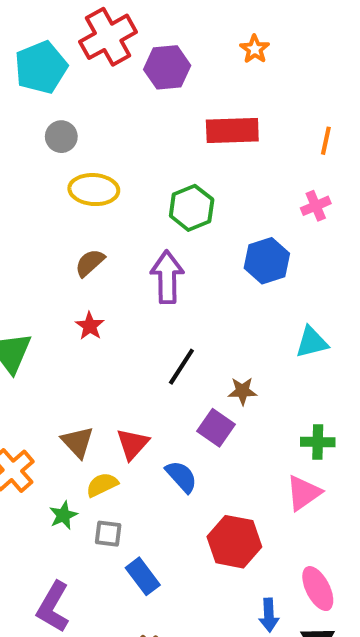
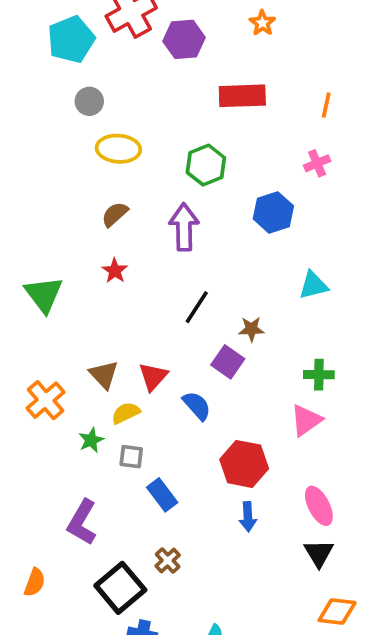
blue arrow: (269, 615) -> (248, 517), moved

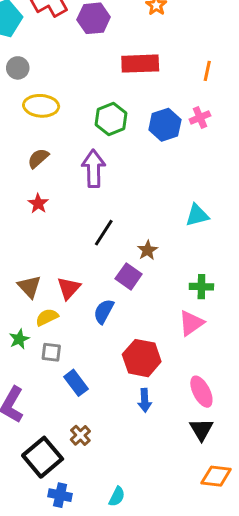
blue hexagon: (273, 212) -> (165, 125), moved
brown star: (251, 329) -> (147, 250), turned -30
blue semicircle: (197, 406) -> (104, 311), turned -110

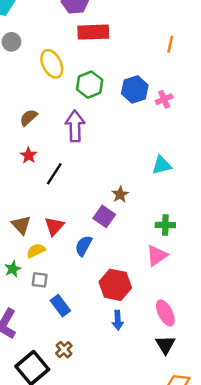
red rectangle: (140, 64) -> (93, 32), moved
yellow ellipse: (41, 106) -> (52, 64), moved, turned 60
pink cross: (200, 117) -> (164, 99), moved
black line: (104, 233) -> (54, 174), moved

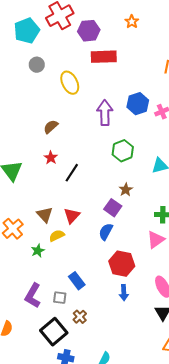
green hexagon: (90, 85) -> (123, 151), moved
purple arrow: (75, 126) -> (105, 113), moved
blue semicircle: (84, 246) -> (106, 232), moved
gray square: (40, 280) -> (60, 298), moved

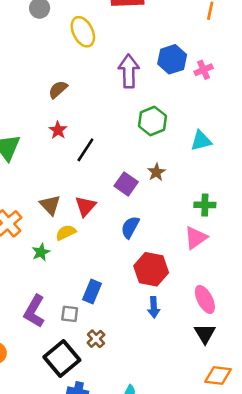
purple square: (113, 208) -> (126, 184), moved
blue rectangle: (77, 281) -> (92, 292), turned 60

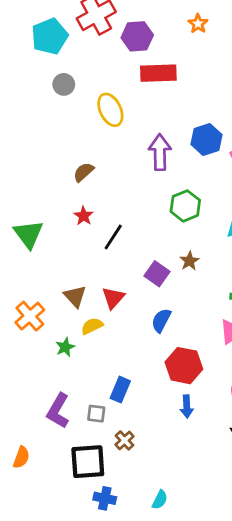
black square: (62, 358) -> (88, 462), turned 36

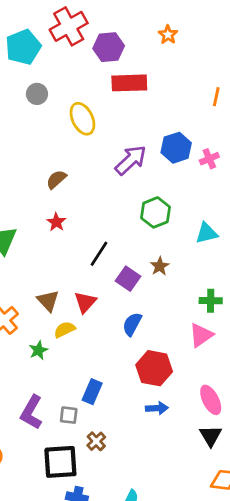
purple arrow: (160, 152) -> (131, 160), turned 48
black line: (113, 237) -> (99, 254), moved
blue arrow: (187, 407) -> (157, 408), turned -90

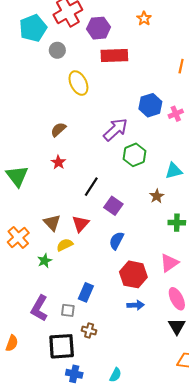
gray circle: (37, 94) -> (57, 50), moved
purple arrow: (131, 160) -> (115, 130), moved
brown star: (160, 266) -> (157, 196), moved
pink triangle: (201, 335) -> (169, 263), moved
brown cross: (96, 441) -> (89, 330), turned -32

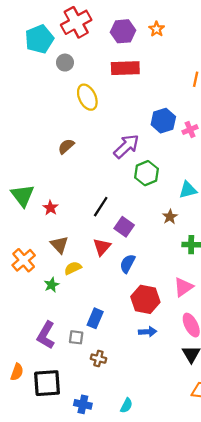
purple hexagon: (99, 28) -> (123, 31), moved
red star: (58, 162) -> (50, 208), moved
red triangle: (81, 224) -> (102, 247), moved
black square: (62, 346) -> (47, 383), moved

